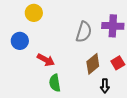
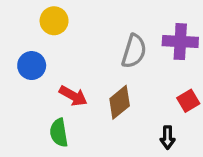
brown diamond: (93, 64) -> (120, 102), moved
green semicircle: (55, 83) -> (59, 133), moved

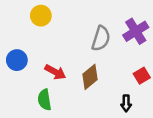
purple cross: (180, 42) -> (136, 31), turned -35
blue circle: (32, 66) -> (17, 60), moved

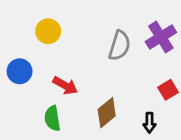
yellow circle: (41, 16) -> (48, 31), moved
brown diamond: (90, 77) -> (107, 113), moved

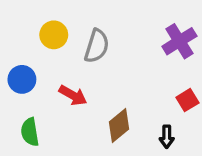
gray semicircle: (119, 46) -> (97, 46), moved
green semicircle: (52, 118) -> (30, 132), moved

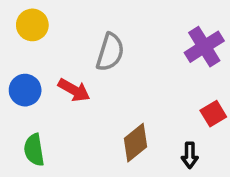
yellow circle: (54, 35) -> (32, 25), moved
red arrow: (73, 95) -> (74, 90), moved

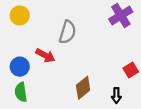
purple cross: (204, 47) -> (121, 15), moved
blue circle: (25, 90) -> (20, 67), moved

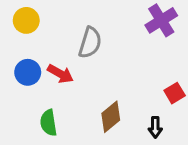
blue circle: (20, 67) -> (28, 72), moved
green semicircle: (21, 92) -> (48, 123), moved

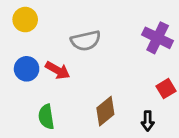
purple cross: (161, 20) -> (158, 38), moved, turned -32
gray semicircle: (90, 43) -> (86, 41), turned 60

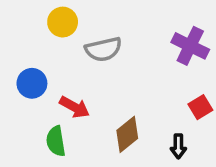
yellow circle: (25, 20) -> (63, 22), moved
red arrow: (58, 70) -> (74, 107), moved

